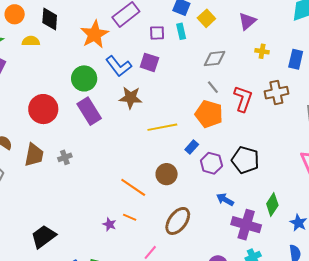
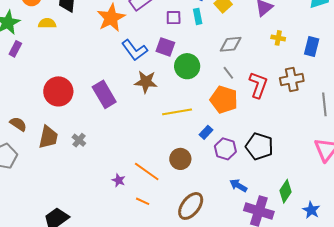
green circle: (84, 78) -> (187, 66), moved
gray cross: (65, 157) -> (79, 140), turned -32
purple star: (109, 224) -> (119, 180), moved

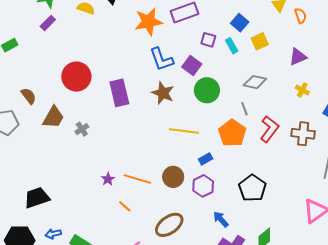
cyan rectangle: (198, 16) -> (232, 46), turned -35
purple hexagon: (225, 149) -> (203, 186), moved
orange line: (147, 171) -> (137, 179), turned -36

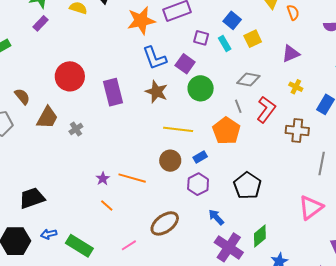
red L-shape: (269, 129) -> (266, 110), moved
brown circle: (173, 177) -> (170, 161), moved
orange line: (125, 206) -> (107, 206), moved

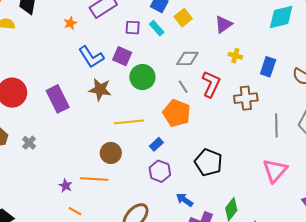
orange star: (141, 21) -> (70, 23), size x0.5
brown circle: (170, 161) -> (111, 153), moved

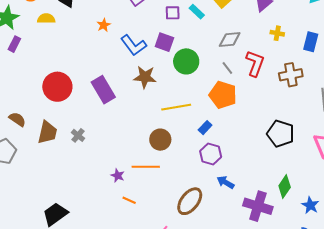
orange star: (70, 23) -> (104, 25), moved
black pentagon: (208, 162) -> (281, 134), moved
blue arrow: (185, 200) -> (226, 182), moved

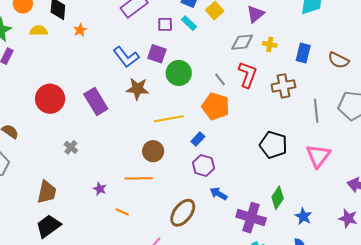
orange star: (104, 25) -> (80, 30), moved
gray diamond: (230, 40) -> (242, 42), moved
brown trapezoid: (47, 132) -> (47, 192), moved
purple star: (118, 176) -> (100, 189), moved

